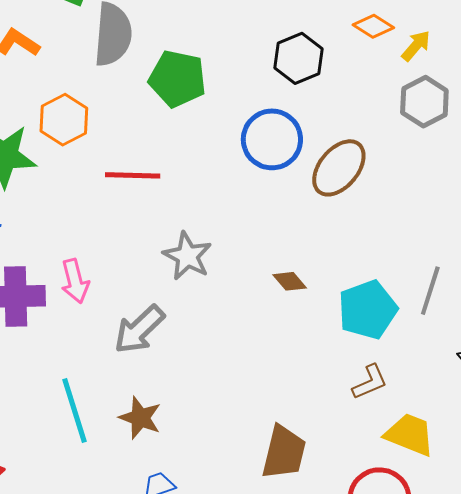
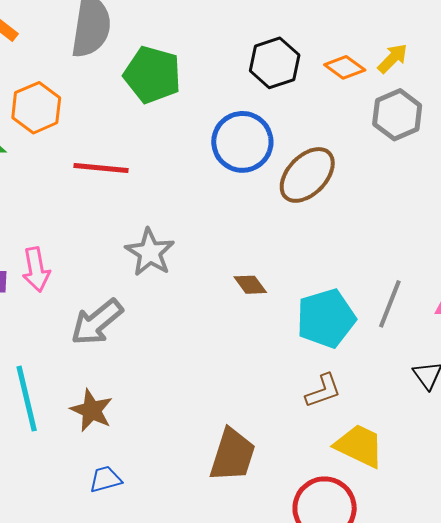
orange diamond: (373, 26) -> (345, 67), moved

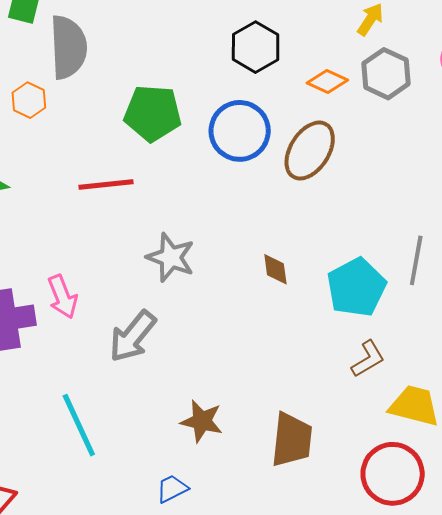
orange diamond: (345, 67) -> (327, 82), moved
green pentagon: (152, 75) -> (153, 113), moved
orange hexagon: (36, 108) -> (29, 100), moved, size x0.7
brown diamond: (250, 285) -> (275, 269), turned 40
brown star: (92, 410) -> (202, 421), moved

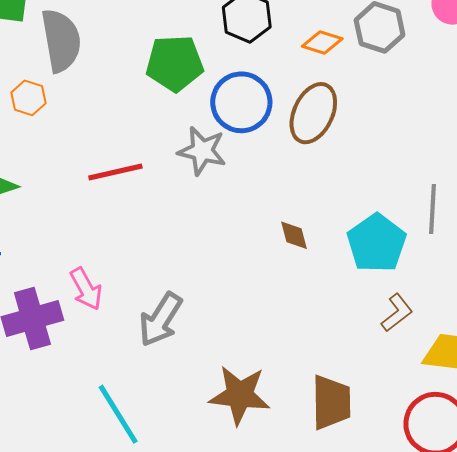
green pentagon: (153, 113) -> (175, 63), moved
gray star: (171, 257) -> (202, 151), moved
brown star: (202, 421) -> (240, 395), size x1.4

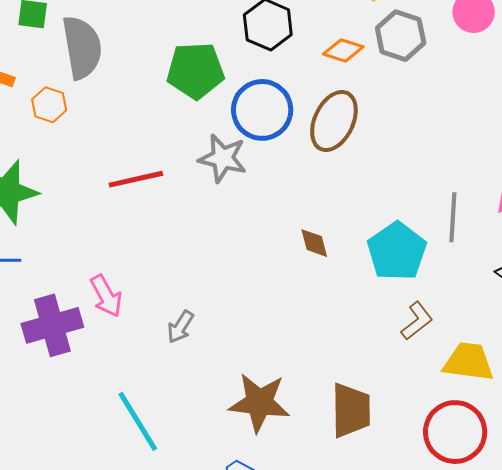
gray arrow: (160, 319) -> (180, 327), size x0.6

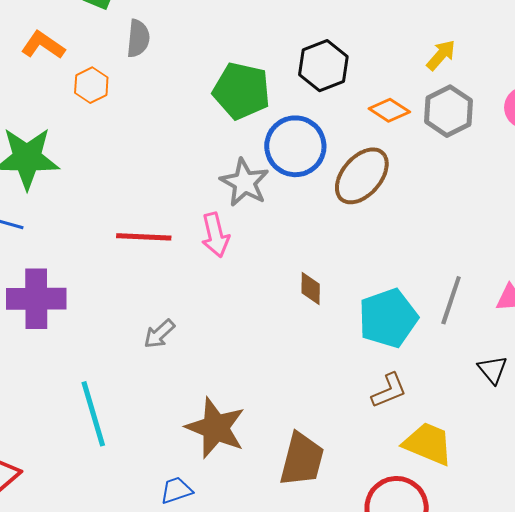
gray semicircle: (82, 47) -> (138, 38), size x0.6
red line: (136, 179) -> (144, 237), moved
pink arrow: (106, 296) -> (215, 235), moved

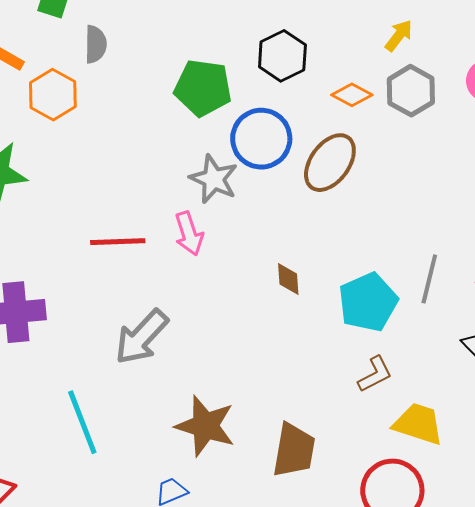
orange hexagon: (91, 85) -> (53, 95), size x1.4
gray arrow: (159, 334) -> (141, 337), size x1.8

